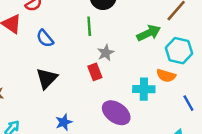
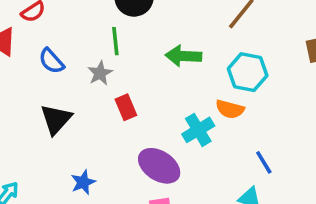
green arrow: (149, 33) -> (183, 56), moved, turned -150
gray star: (106, 53) -> (100, 73), moved
cyan cross: (144, 89) -> (198, 130), turned -30
blue line: (188, 103) -> (264, 162), moved

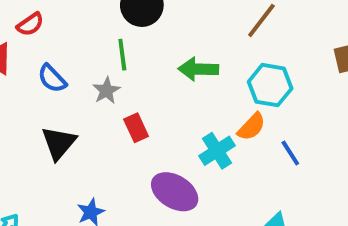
orange semicircle: (230, 109) -> (251, 127), turned -60
blue line: (264, 162) -> (290, 153), moved

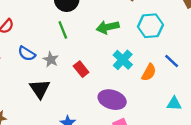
gray star: (106, 91) -> (51, 59), moved
orange semicircle: (251, 127) -> (149, 72), moved
cyan cross: (217, 151) -> (123, 60), moved

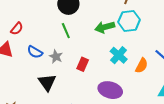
cyan hexagon: (150, 26) -> (129, 21), moved
red rectangle: (81, 69) -> (83, 64), turned 64

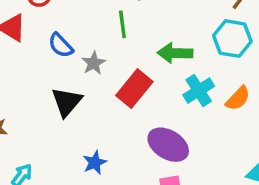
green arrow: (105, 27) -> (175, 53), moved
red rectangle: (83, 64) -> (134, 89), size x1.5
orange semicircle: (142, 66) -> (238, 98), moved

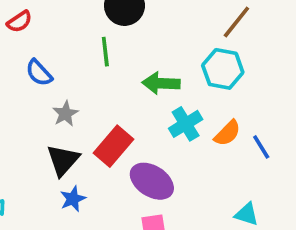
gray star: (94, 63) -> (65, 114), moved
red rectangle: (134, 89) -> (113, 146), moved
black triangle: (67, 102) -> (63, 160), moved

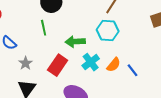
red rectangle: (113, 146) -> (58, 65), moved

